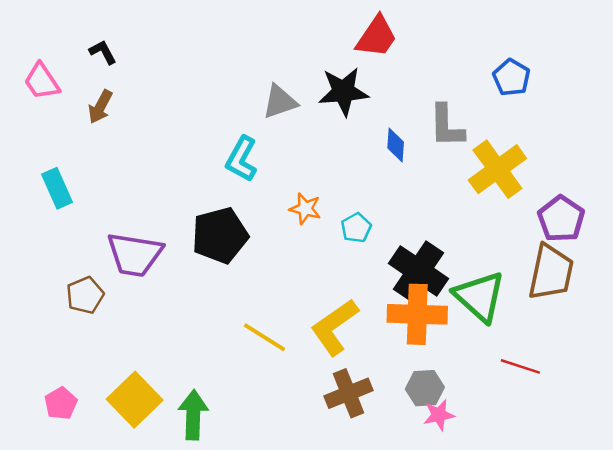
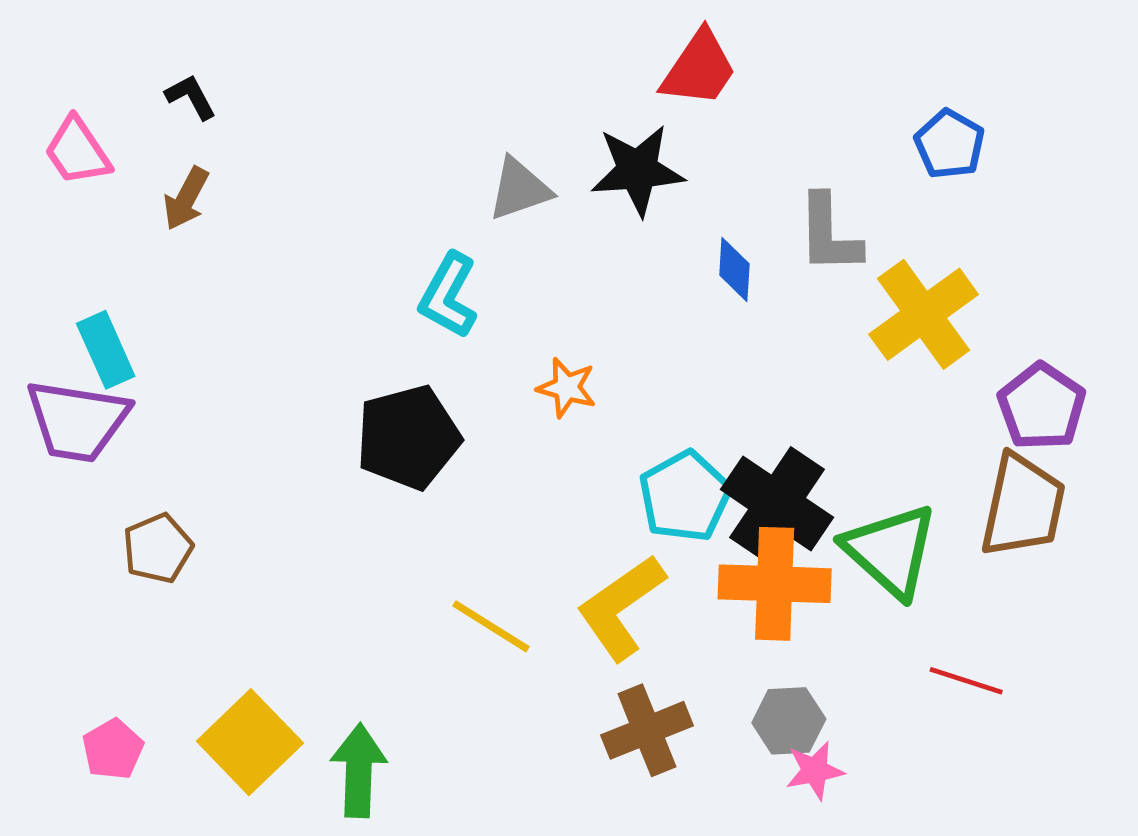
cyan pentagon: (356, 228) -> (685, 496), moved, size x1.6
purple trapezoid: (135, 254) -> (77, 421), moved

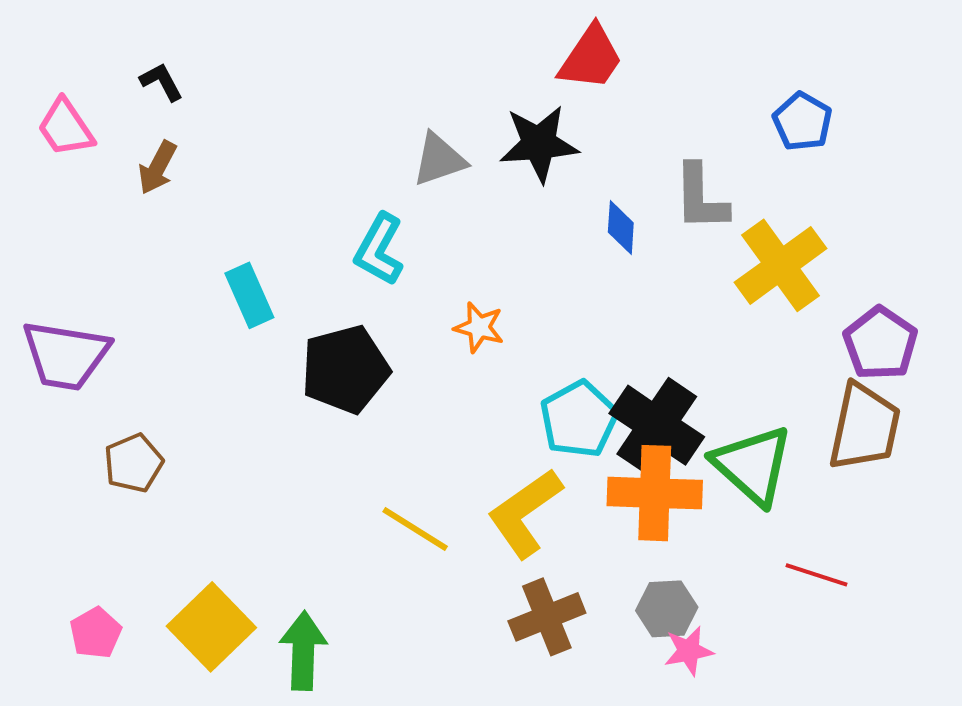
cyan rectangle: (106, 350) -> (249, 295), moved

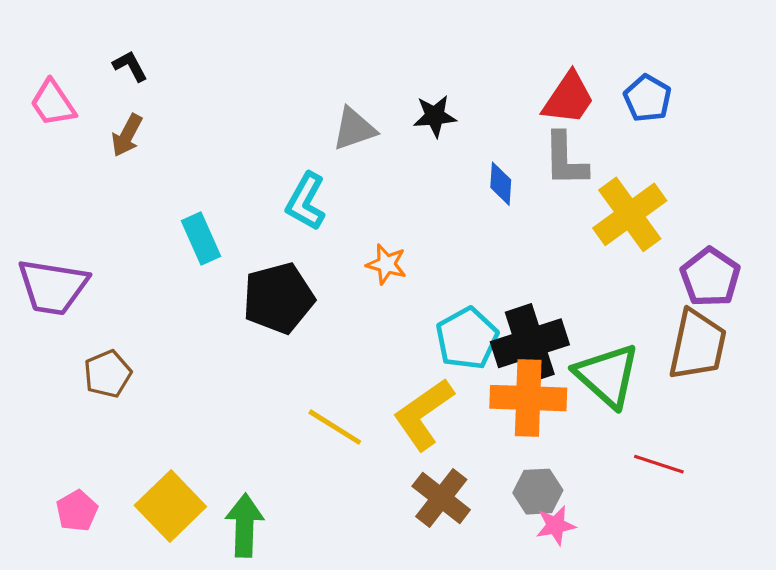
red trapezoid: (591, 58) -> (569, 98), moved
black star: (539, 144) -> (435, 116), size x0.7
black cross: (657, 425) -> (530, 343), turned 38
brown cross: (547, 617) -> (441, 498), turned -30

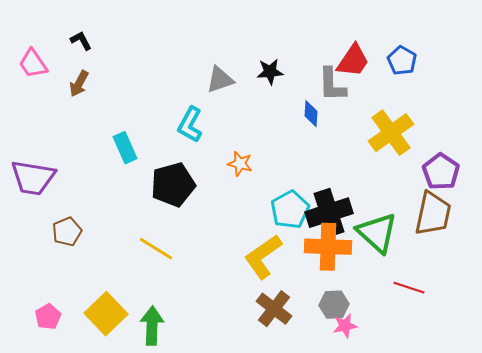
gray L-shape: (565, 160) -> (332, 85), moved
yellow line: (335, 427) -> (156, 249), moved

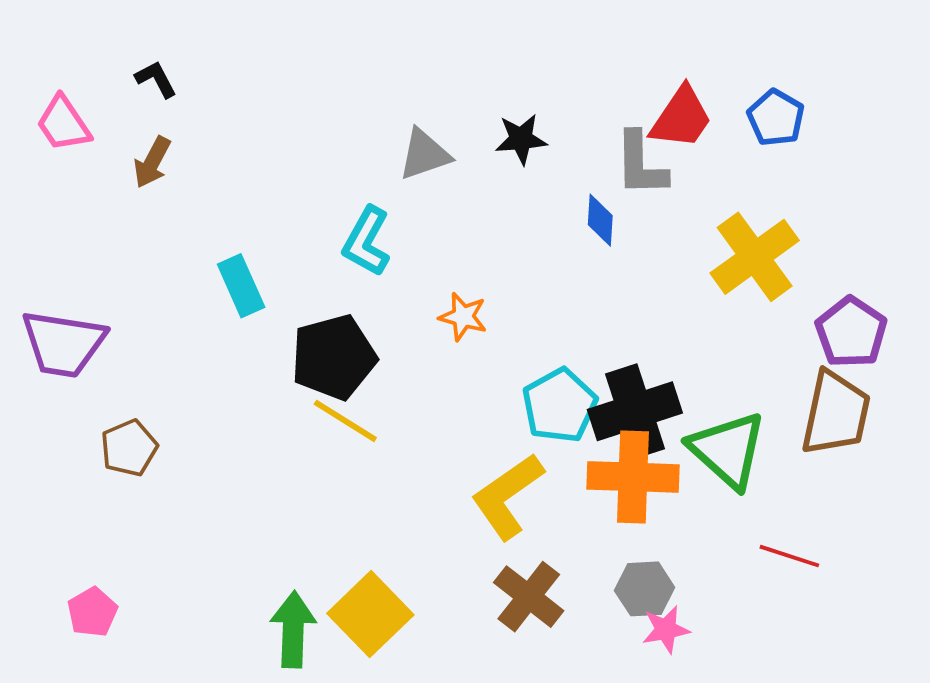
yellow line: (156, 249) -> (345, 421), moved
yellow square: (106, 314) -> (370, 614), moved

